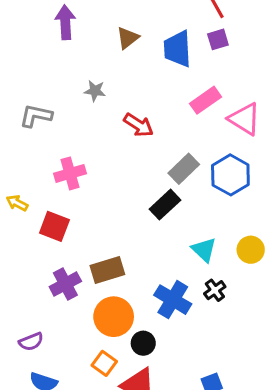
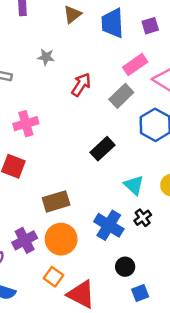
purple square: (218, 39) -> (150, 26), moved
red arrow: (139, 125) -> (81, 85), turned -90
gray rectangle: (184, 169) -> (121, 96), moved
purple cross: (65, 284) -> (25, 240), moved
black circle: (143, 343) -> (125, 267), moved

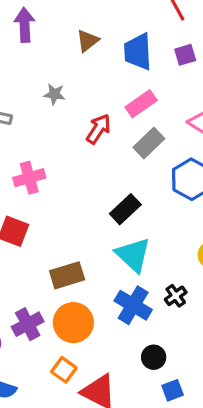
pink rectangle: (135, 65) -> (141, 104), moved
cyan triangle: (134, 185) -> (133, 255), moved, size x1.4

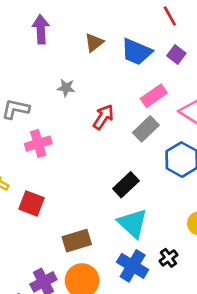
blue trapezoid: (138, 52) -> (137, 52), turned -64
purple square: (185, 55) -> (176, 55), turned -36
pink rectangle: (141, 104) -> (154, 96), moved
pink cross: (29, 178) -> (38, 144), moved

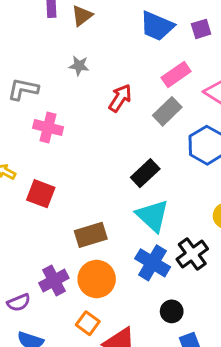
brown triangle: (94, 43) -> (82, 16), moved
purple square: (176, 55) -> (201, 29), turned 36
pink cross: (38, 144) -> (48, 127), turned 30
black cross: (168, 258) -> (192, 254), size x1.5

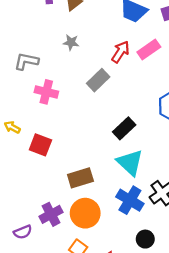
red arrow: (120, 98) -> (121, 52), moved
gray rectangle: (167, 111) -> (98, 80), moved

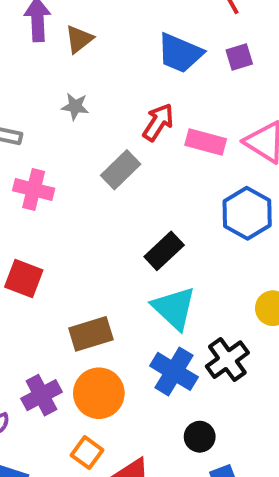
pink rectangle: (149, 49) -> (206, 142), moved, turned 50

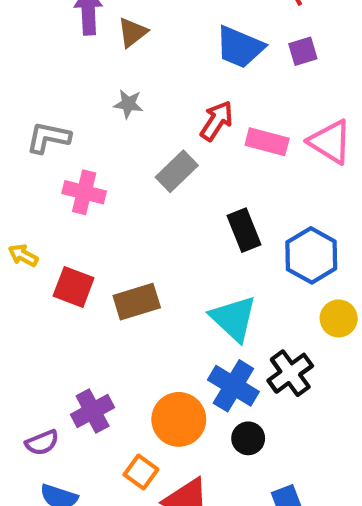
blue hexagon: (247, 213) -> (311, 255), moved
black rectangle: (164, 251) -> (244, 230), moved, turned -69
brown rectangle: (91, 334) -> (137, 302), moved
orange circle: (99, 393) -> (179, 419), moved
black circle: (200, 437) -> (248, 438), moved

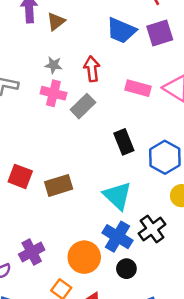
purple square: (303, 51) -> (160, 33), size x1.5
red arrow: (217, 121) -> (92, 69), moved, turned -40
pink cross: (84, 192) -> (53, 93), moved

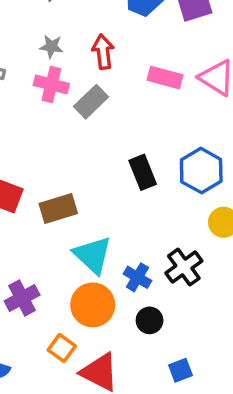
black rectangle: (124, 142) -> (143, 172), moved
cyan triangle: (117, 196) -> (93, 255), moved
blue cross: (117, 237) -> (137, 277), size x0.7

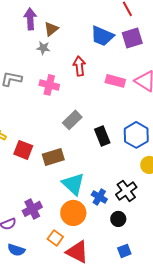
gray star: (51, 47) -> (43, 48), moved
gray rectangle: (91, 102) -> (72, 120), moved
black circle: (150, 320) -> (118, 219), moved

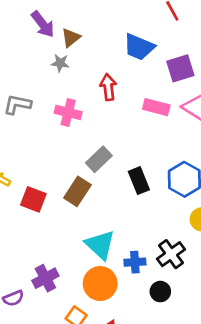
purple arrow: (30, 19) -> (43, 24), turned 145
purple square: (132, 38) -> (180, 68), moved
brown rectangle: (53, 157) -> (77, 191), moved, turned -40
blue cross: (99, 197) -> (135, 262), turned -35

